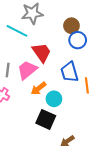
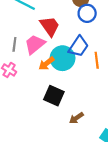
blue trapezoid: (69, 72) -> (79, 46), turned -130
cyan circle: (54, 99) -> (63, 58), moved, size x1.5

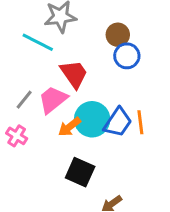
gray line: (14, 44) -> (24, 100), turned 32
blue trapezoid: (79, 46) -> (118, 122), moved

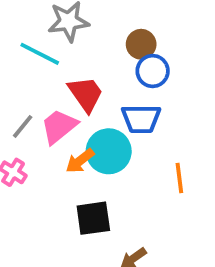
blue trapezoid: (118, 122) -> (141, 119), moved, turned 56
orange line: (140, 122) -> (179, 178), moved
black square: (80, 172) -> (93, 218), turned -32

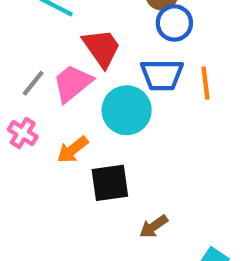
orange arrow: (80, 161) -> (73, 150), moved
orange line: (179, 178) -> (206, 83), moved

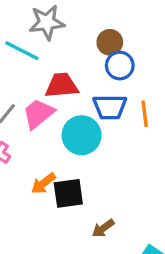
red trapezoid: (102, 48) -> (62, 85), turned -60
orange arrow: (73, 150) -> (43, 183), moved

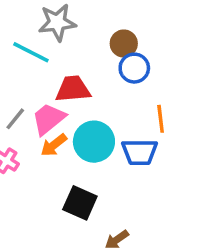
blue trapezoid: (110, 107) -> (140, 152), moved
orange arrow: (43, 183) -> (54, 145), moved
black square: (68, 193) -> (80, 203), turned 32

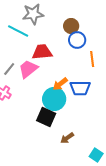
orange line: (161, 119) -> (92, 59), moved
cyan circle: (94, 142) -> (54, 99), moved
orange arrow: (54, 145) -> (60, 84), moved

